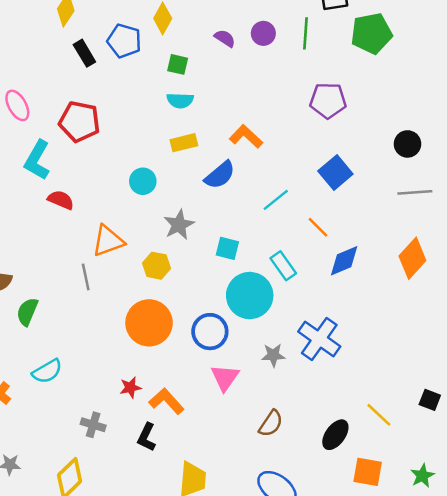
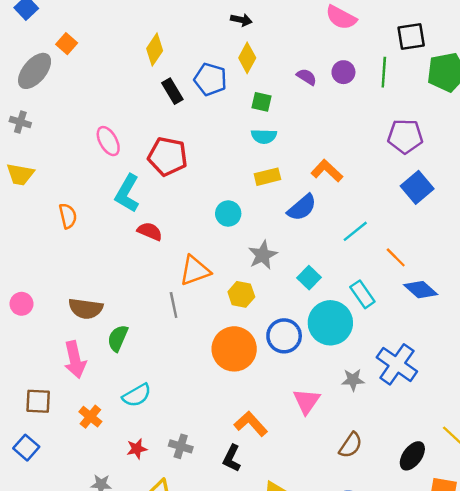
blue square: (335, 173) -> (417, 187), moved
cyan square: (227, 248) -> (309, 278), turned 30
blue diamond: (344, 261) -> (421, 290), turned 64
blue circle: (210, 332) -> (284, 336), moved
red star: (130, 387) -> (137, 449), moved

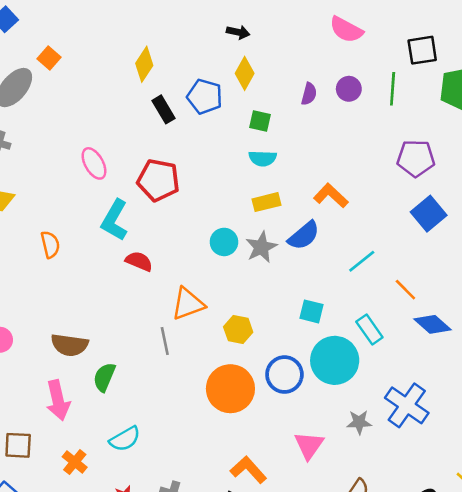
purple semicircle: (307, 77) -> (309, 94), turned 72
gray star: (263, 255) -> (261, 247), moved
cyan square: (309, 278) -> (312, 311), turned -30

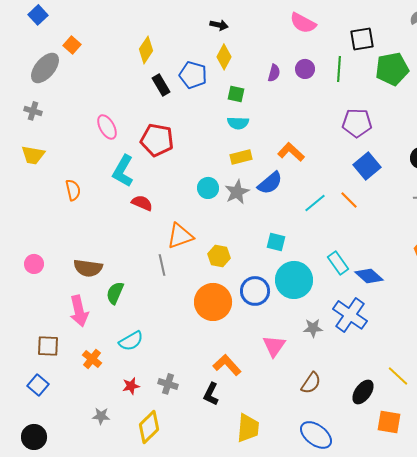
orange line: (405, 290) -> (349, 200), moved
blue diamond: (432, 324) -> (369, 276), moved
cyan rectangle: (369, 329) -> (338, 263), moved

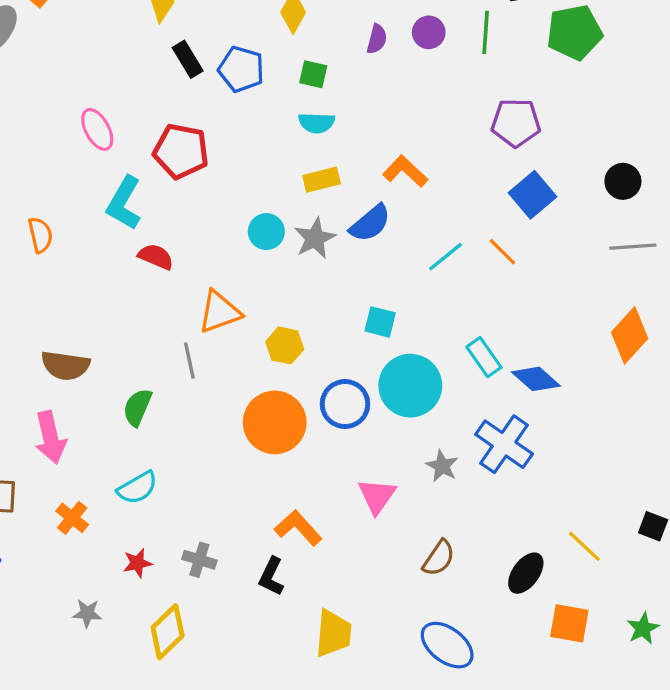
blue pentagon: (193, 75) -> (241, 69), moved
green semicircle: (115, 293) -> (137, 407), moved
gray star: (313, 328) -> (442, 466), turned 30

